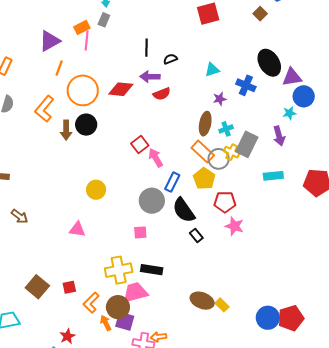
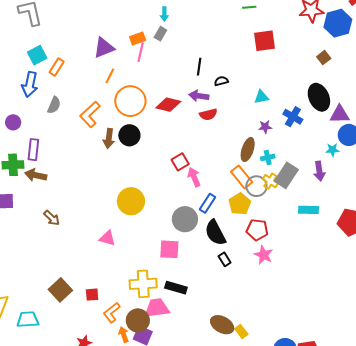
brown square: (260, 14) -> (324, 58), moved
yellow circle: (96, 190) -> (131, 201), size x1.4
pink square: (140, 232) -> (169, 249), size x1.5

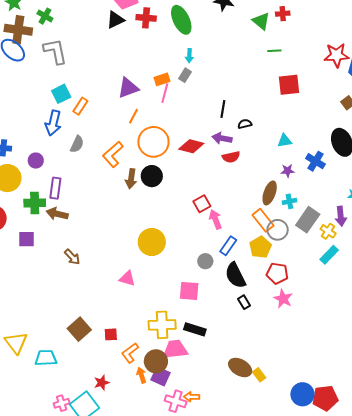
yellow cross: (270, 181) -> (328, 231), moved
cyan rectangle: (309, 210) -> (329, 255), turned -48
gray circle: (185, 219) -> (205, 261), size x0.6

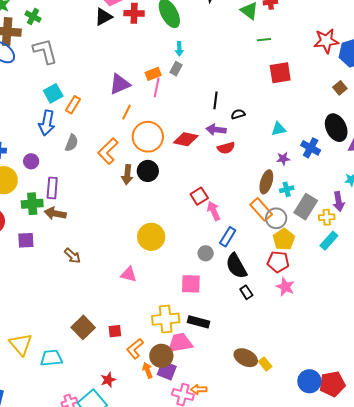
yellow cross: (328, 231) -> (327, 217), turned -35
yellow pentagon: (260, 247) -> (284, 239), moved

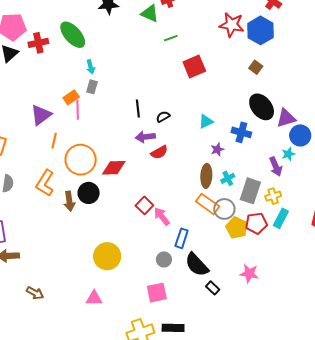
red star: (326, 41) -> (232, 25), turned 30
red diamond: (186, 139) -> (114, 168), moved
purple arrow: (339, 201) -> (276, 167), moved
red pentagon: (278, 262) -> (256, 223), moved

